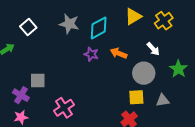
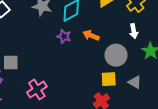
white arrow: (153, 49) -> (134, 31), moved, turned 32
gray triangle: (163, 100) -> (135, 82), turned 40

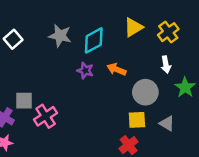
pink cross: (37, 90) -> (46, 116), moved

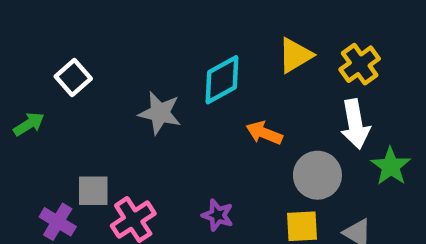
gray star: (60, 36) -> (160, 113), moved
white arrow: (166, 65) -> (355, 124), size x1.5
purple star: (85, 71) -> (218, 215), moved

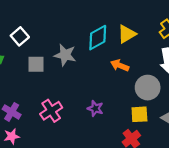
yellow triangle: (295, 55) -> (127, 34), moved
gray square: (93, 191) -> (36, 64), moved

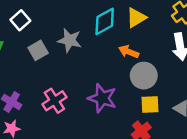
gray square: (36, 64) -> (38, 50), turned -30
gray circle: (148, 88) -> (144, 76), moved
purple star: (95, 108) -> (102, 98), size x1.6

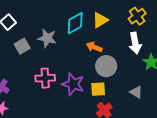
pink cross: (54, 101) -> (45, 78), moved, turned 30
yellow square: (150, 105) -> (98, 89), moved

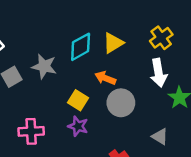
pink cross: (45, 78) -> (31, 131), moved
purple star: (73, 84) -> (78, 126), size x0.7
yellow square: (98, 89) -> (78, 100), moved, turned 35

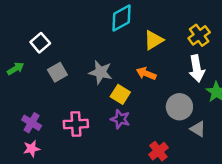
cyan diamond: (81, 47) -> (122, 18), moved
gray star: (44, 66) -> (101, 72), moved
gray circle: (121, 103) -> (179, 107), moved

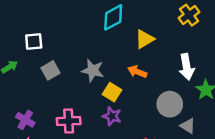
yellow cross: (199, 35) -> (189, 15), moved
white square: (40, 43) -> (34, 42), turned 36

